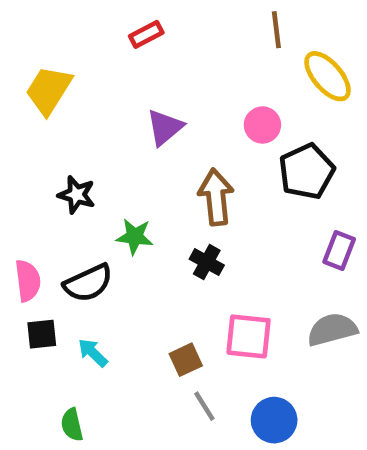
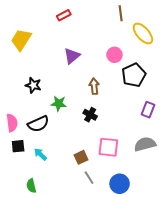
brown arrow: (216, 197) -> (94, 86), size x0.7

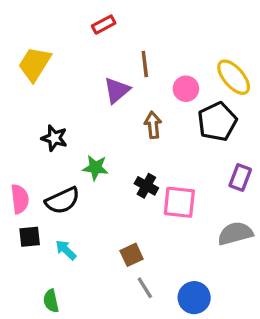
brown line: (121, 13) -> (145, 64), moved
yellow ellipse: (143, 33) -> (234, 77), moved
brown arrow: (94, 86) -> (153, 125), moved
pink square: (108, 147) -> (179, 202), moved

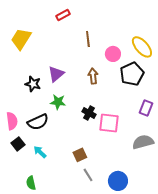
purple triangle: (117, 90) -> (56, 74), moved
black square: (30, 237) -> (18, 144), turned -32

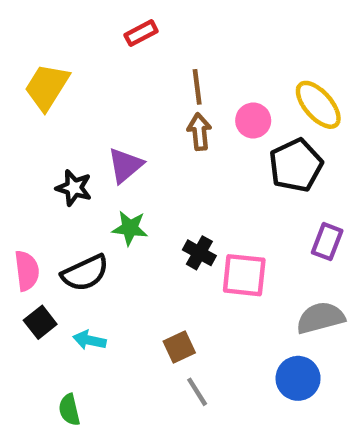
brown arrow: (93, 76) -> (199, 132), moved
cyan arrow: (40, 152) -> (90, 340), turned -32
blue circle: (118, 181) -> (298, 378), moved

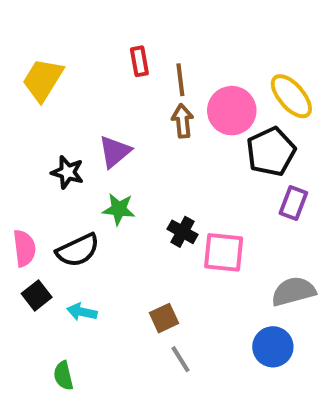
red rectangle: (141, 33) -> (139, 61), moved, turned -72
pink circle: (253, 121) -> (232, 111), size x1.5
purple rectangle: (327, 242) -> (293, 203), moved

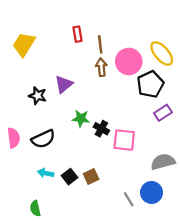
purple rectangle: (293, 203) -> (163, 113), turned 36
green star: (119, 209) -> (81, 118), moved
black square: (37, 295) -> (69, 177), moved
gray line: (180, 359) -> (129, 199), moved

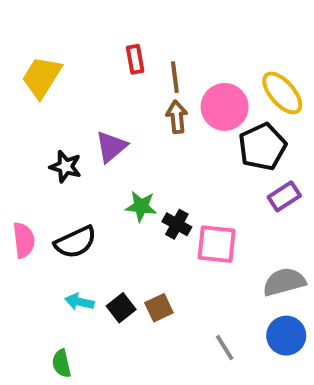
blue circle: (152, 193) -> (286, 336), moved

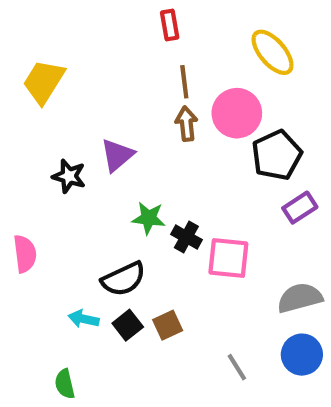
red rectangle: (135, 59) -> (170, 25), moved
yellow ellipse: (282, 93) -> (273, 52), moved
black semicircle: (75, 242) -> (123, 279), moved

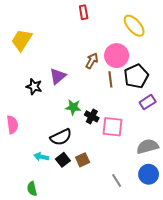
brown line: (184, 82) -> (110, 79), moved
brown arrow: (186, 124) -> (92, 61), turned 35

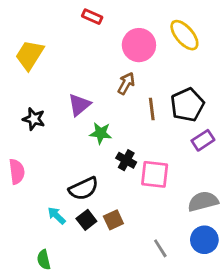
red rectangle: (84, 12) -> (92, 17), moved, turned -56
pink circle: (117, 56) -> (139, 45), moved
black star: (34, 87) -> (34, 119), moved
green star: (73, 107) -> (101, 133), moved
cyan arrow: (41, 157) -> (57, 216), turned 32

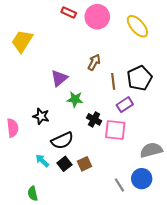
pink circle: (139, 45) -> (97, 17), moved
black star: (34, 119) -> (41, 116), moved
purple rectangle: (203, 140) -> (125, 105), moved
blue circle: (204, 240) -> (142, 179), moved

